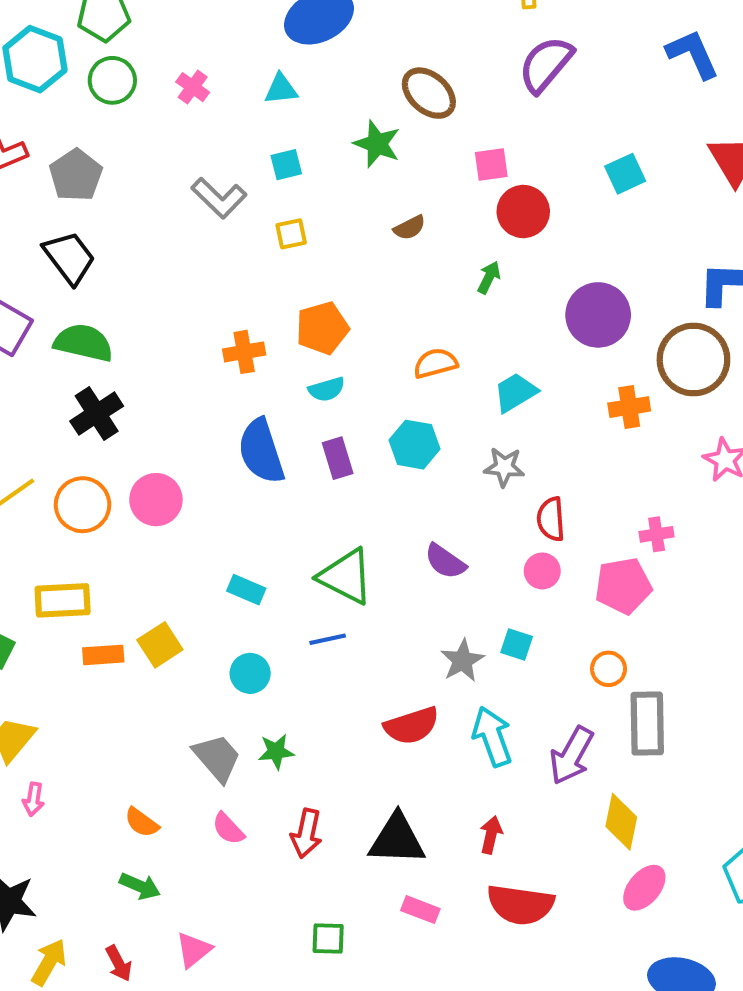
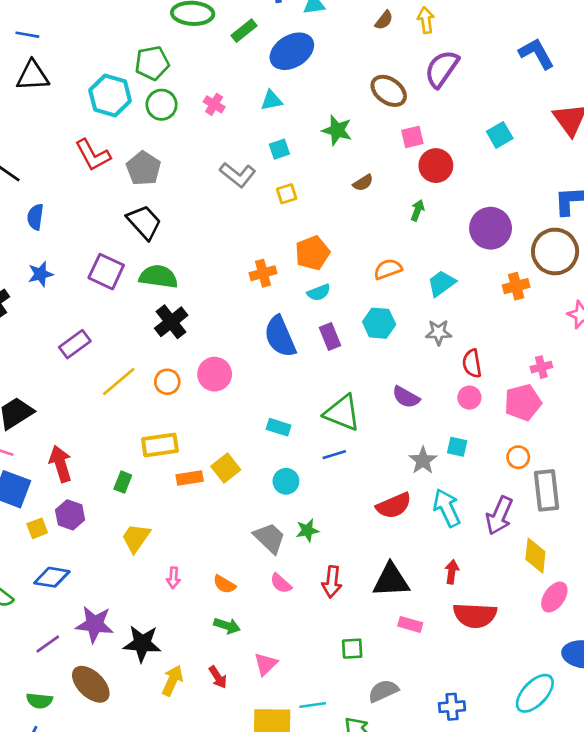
brown ellipse: (429, 93) -> (389, 91), moved
orange circle: (83, 505) -> (167, 382), size x0.7
pink arrow: (33, 799) -> (173, 578), moved

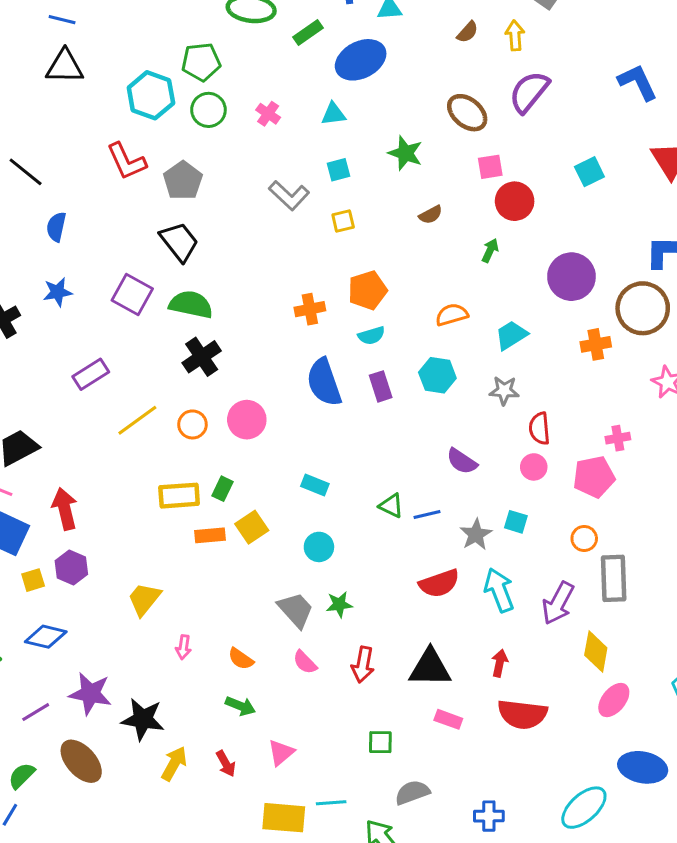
green triangle: (342, 413) -> (391, 506), moved, size x0.6
blue line: (334, 455) -> (427, 515), moved
green rectangle: (123, 482) -> (223, 489), moved
green semicircle: (39, 701) -> (22, 776), turned 125

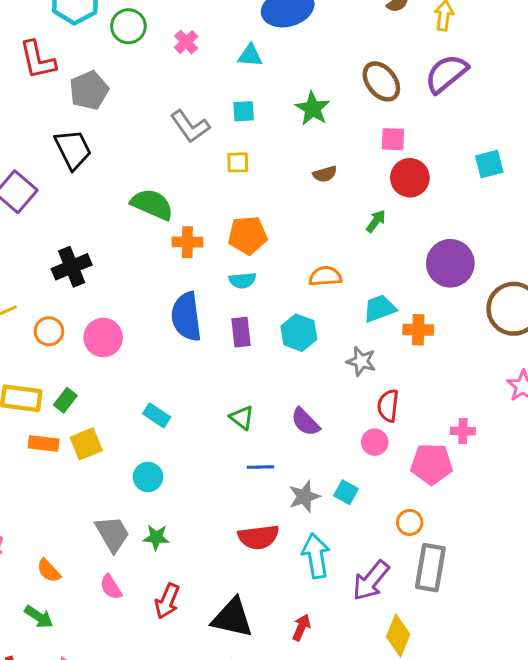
green semicircle: (191, 305) -> (152, 204), moved
orange cross: (596, 344) -> (418, 330), moved
green triangle: (391, 506) -> (242, 418), moved

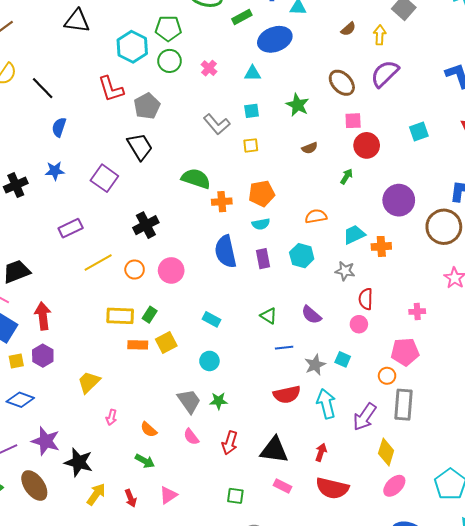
pink pentagon: (432, 464) -> (405, 352), moved

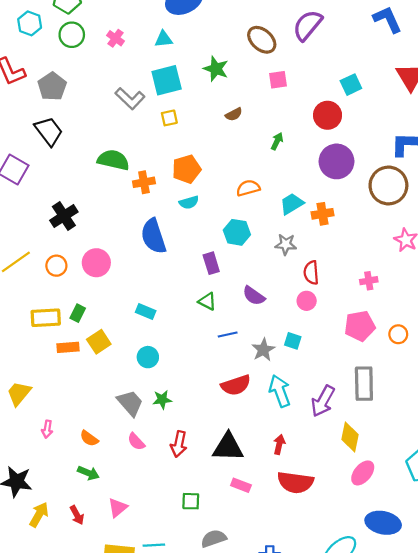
cyan hexagon: (132, 47) -> (30, 23), size x0.7
cyan square: (252, 111) -> (167, 80), size x1.8
red circle: (367, 145) -> (328, 115), moved
purple rectangle: (263, 259) -> (211, 263), moved
orange circle: (387, 376) -> (398, 334), moved

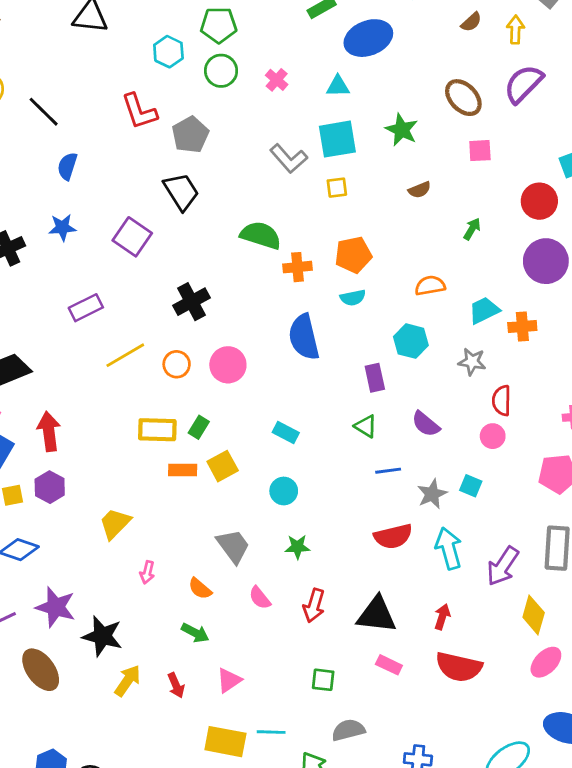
gray trapezoid: (130, 403) -> (233, 546), moved

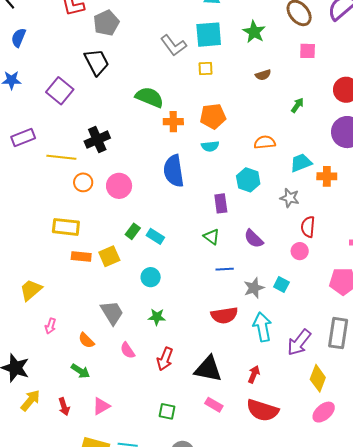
yellow line: (125, 355) -> (61, 157), moved, turned 32
green rectangle: (199, 427) -> (133, 231), moved

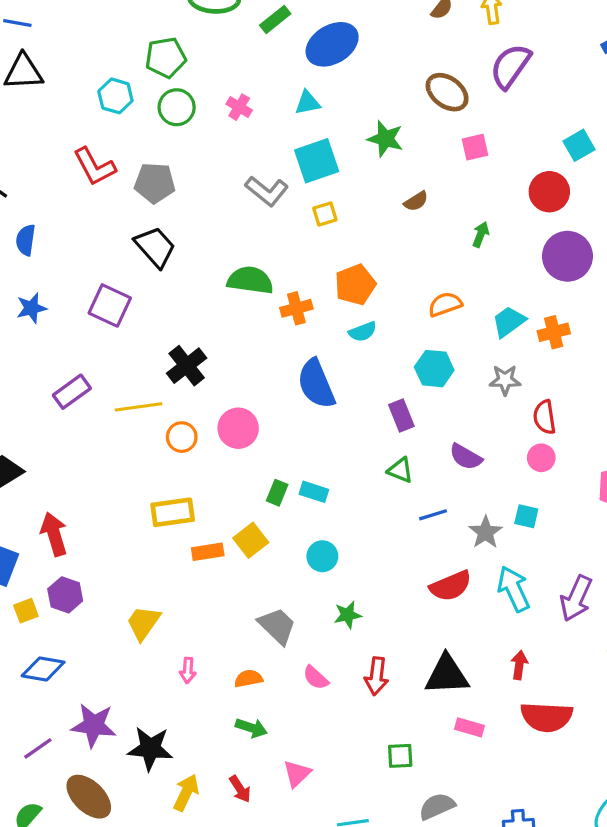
gray pentagon: (106, 23) -> (155, 183), turned -30
orange semicircle: (86, 340) -> (248, 679), turned 138

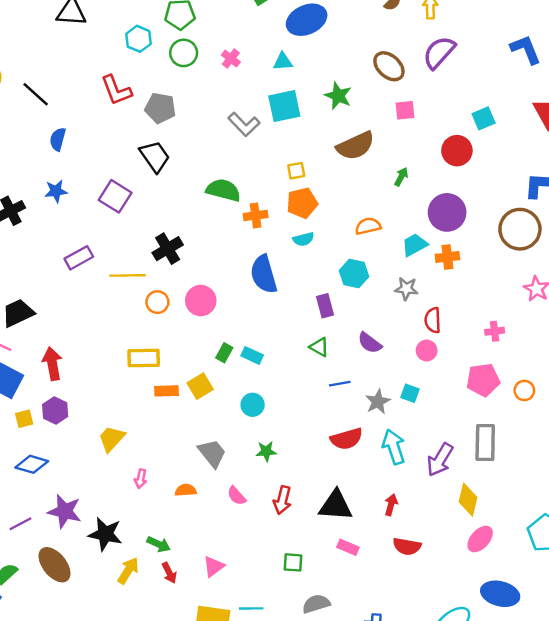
brown semicircle: (416, 201) -> (356, 146), size x2.0
yellow square: (325, 214) -> (296, 171), moved
purple circle: (567, 256) -> (447, 212), moved
red semicircle: (547, 717) -> (407, 546), size x0.7
green arrow: (251, 728) -> (159, 544), moved

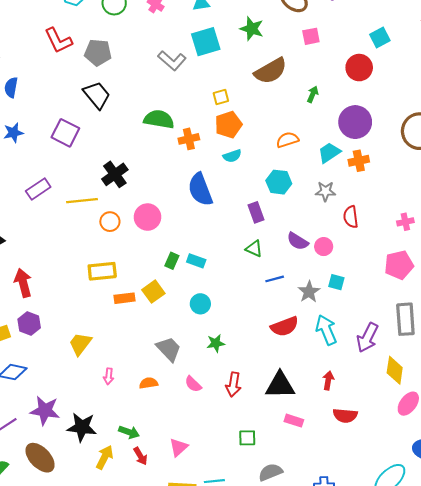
pink circle: (427, 351) -> (324, 247), moved

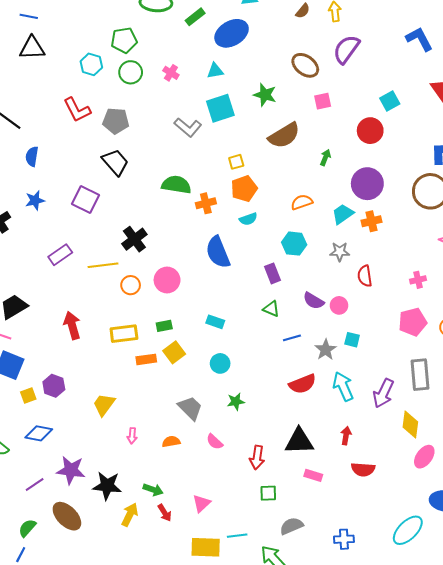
green rectangle: (172, 261) -> (164, 326), moved, turned 56
red arrow: (23, 283) -> (72, 325), moved
red arrow: (233, 385) -> (257, 457), moved

